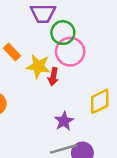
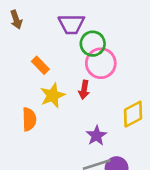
yellow star: (38, 66) -> (53, 95), moved, turned -30

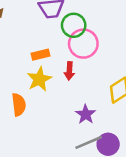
orange rectangle: (40, 65) -> (41, 55), moved, turned -54

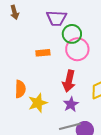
red arrow: (69, 71) -> (69, 81), moved, size x1.5
yellow star: (39, 79) -> (38, 103), moved

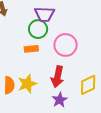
green circle: (72, 34) -> (38, 29), moved
yellow star: (38, 103) -> (27, 84), moved

